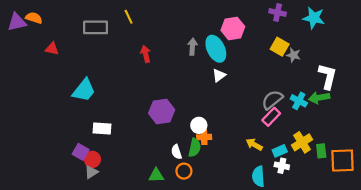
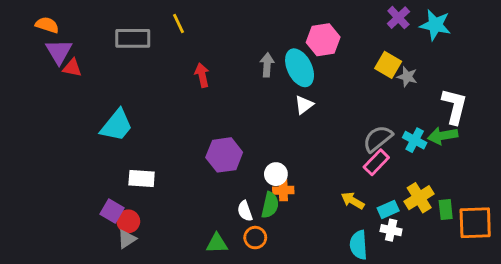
purple cross: (278, 13) -> (398, 18), moved, turned 35
purple triangle: (17, 22) -> (59, 52), moved, turned -48

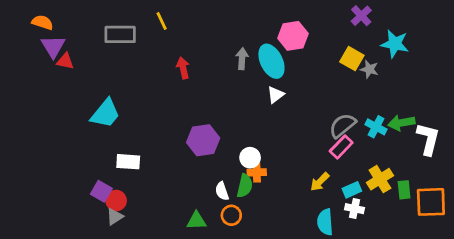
cyan star: (435, 25) -> (395, 44), moved
white L-shape: (455, 106) -> (428, 139), moved
yellow arrow: (353, 201) -> (320, 182), turned -75

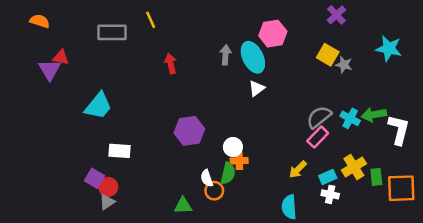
cyan star: (395, 44) -> (389, 49), moved
purple triangle: (53, 46) -> (50, 70), moved
orange circle: (231, 215) -> (214, 191), moved
cyan semicircle: (325, 222) -> (289, 207), moved

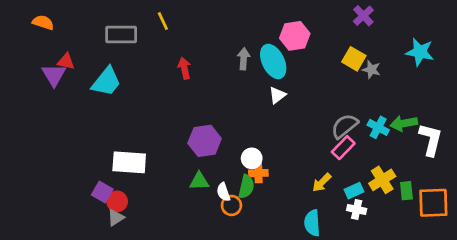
cyan trapezoid: (98, 106) -> (106, 82), moved
white rectangle: (119, 151) -> (129, 162), size x1.4
green triangle: (183, 206) -> (199, 181), moved

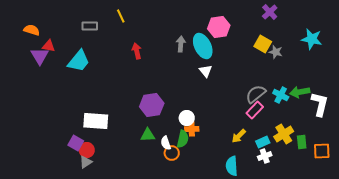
orange semicircle: (43, 22) -> (32, 30), moved
gray rectangle: (121, 35) -> (90, 26), size x0.7
white triangle: (277, 95) -> (206, 71), turned -32
orange square: (433, 203) -> (322, 151), size x0.7
white cross: (357, 209) -> (265, 156), turned -32

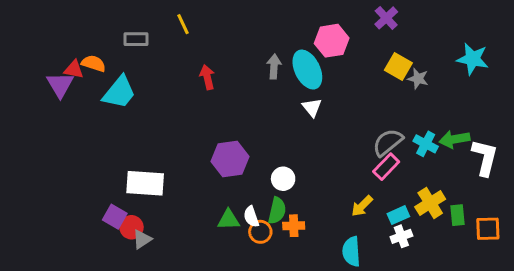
purple cross: (270, 12) -> (386, 18), moved
orange semicircle: (32, 30) -> (94, 63), moved
orange cross: (192, 129) -> (294, 226), moved
green triangle: (148, 135) -> (229, 220), moved
gray triangle: (86, 162) -> (142, 239), moved

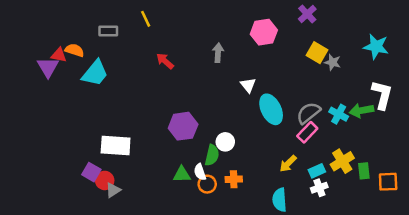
cyan ellipse: (307, 70) -> (271, 109), moved
red arrow: (207, 77) -> (165, 61), turned -36
white L-shape: (485, 157) -> (382, 95), moved
green semicircle: (277, 211) -> (212, 155), moved

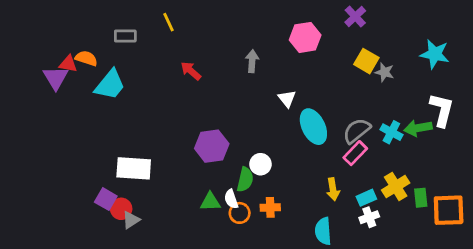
yellow arrow: (288, 164) -> (333, 189), turned -54
orange square: (388, 182) -> (449, 210), size x1.4

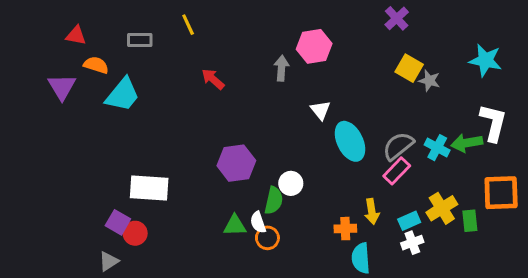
pink hexagon: (305, 37) -> (314, 46), moved
red triangle: (68, 64) -> (76, 35), moved
orange cross: (270, 207) -> (345, 229), moved
orange square: (449, 210) -> (501, 193), moved
gray triangle: (131, 220) -> (109, 261), moved

